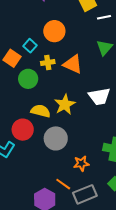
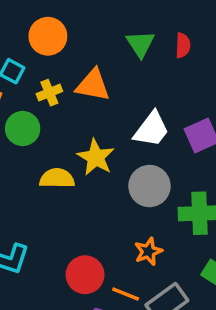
white trapezoid: (99, 96) -> (151, 129), turned -30
red circle: (23, 130) -> (85, 275), moved
gray circle: (56, 138) -> (149, 186), moved

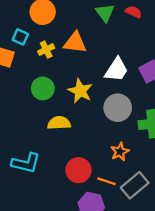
red semicircle: (183, 45) -> (134, 12), turned -63
green circle: (23, 129) -> (43, 88), moved
yellow semicircle: (57, 178) -> (59, 123), moved

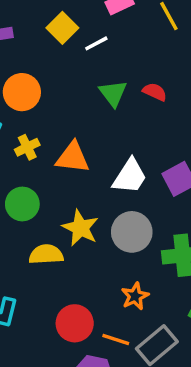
orange triangle: (75, 43) -> (73, 157), moved
yellow star: (80, 91) -> (80, 228), moved

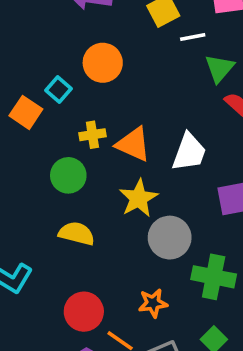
green triangle: (113, 93) -> (219, 68), moved
yellow cross: (27, 147) -> (92, 135), moved
white trapezoid: (130, 176) -> (189, 152), moved, turned -30
yellow star: (80, 228) -> (139, 198), moved

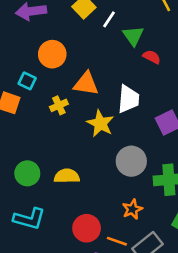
white line: (193, 37) -> (109, 19), turned -30
orange triangle: (133, 144) -> (86, 84), moved
green circle: (68, 175) -> (27, 173), moved
yellow star: (139, 198) -> (100, 123), moved

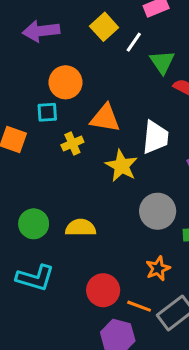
cyan square: (27, 81) -> (47, 112), moved, turned -30

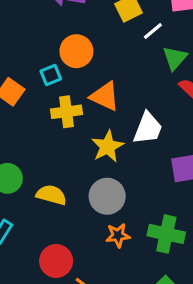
cyan square: (47, 112) -> (51, 75), turned -35
yellow cross: (72, 143) -> (67, 112), size x1.4
gray circle: (158, 211) -> (107, 196), moved
orange star: (158, 268) -> (118, 235), moved

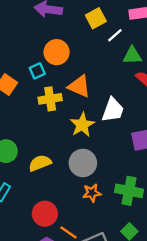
green triangle: (175, 58) -> (132, 56), turned 48
yellow semicircle: (51, 195) -> (40, 163), turned -35

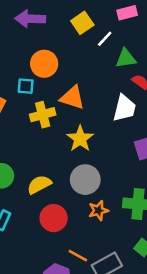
cyan square: (37, 71) -> (26, 86), turned 35
white trapezoid: (113, 110) -> (124, 108), moved
red circle: (45, 214) -> (54, 218), moved

